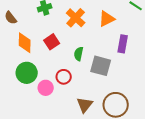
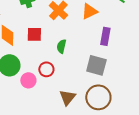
red square: (52, 42) -> (34, 34), turned 35
gray square: (101, 66) -> (96, 65), moved

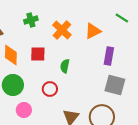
gray square: (96, 65) -> (115, 85), moved
pink circle: (28, 80) -> (24, 110), moved

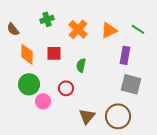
green line: (122, 18) -> (138, 29), moved
pink circle: (24, 110) -> (43, 101), moved

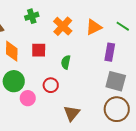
brown circle: (118, 116) -> (117, 109), moved

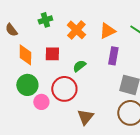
purple rectangle: (110, 52) -> (113, 56), moved
green semicircle: (66, 62) -> (79, 66), turned 40
red circle: (51, 85) -> (64, 89), size x1.6

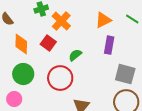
orange cross: (76, 30) -> (61, 21), moved
red square: (52, 54) -> (48, 43), turned 35
pink circle: (41, 102) -> (14, 99), moved

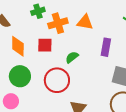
orange triangle: (103, 20) -> (85, 22), moved, turned 36
orange cross: (61, 21) -> (58, 23), turned 30
red square: (48, 43) -> (45, 45), turned -35

